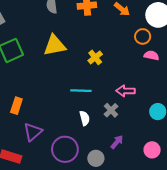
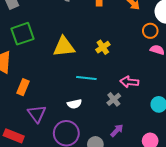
yellow triangle: (55, 45) -> (64, 47), moved
white semicircle: (85, 118) -> (74, 104), moved, turned 88
purple triangle: (33, 132) -> (37, 114), turned -30

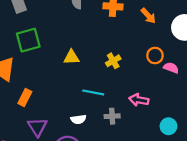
orange circle: (150, 31) -> (155, 56), moved
yellow triangle: (64, 47) -> (71, 57), size x0.7
gray cross: (114, 99) -> (112, 116), moved, turned 32

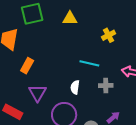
yellow triangle: (71, 57) -> (70, 18), moved
white semicircle: (78, 119) -> (75, 87), turned 104

